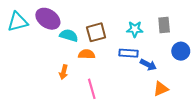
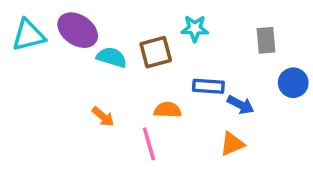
cyan star: (135, 29) -> (195, 28), moved
orange semicircle: (87, 54) -> (168, 110), moved
orange arrow: (64, 72) -> (103, 117), turned -64
orange triangle: (161, 89) -> (232, 144), moved

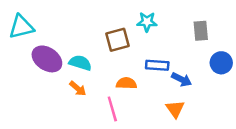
purple ellipse: (78, 30) -> (47, 59), moved
cyan semicircle: (112, 57) -> (80, 63), moved
orange triangle: (232, 144) -> (175, 109), turned -42

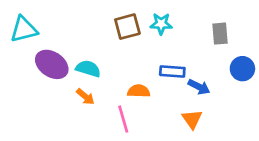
brown square: (117, 40) -> (127, 27), moved

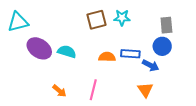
blue circle: (242, 69) -> (162, 46), moved
orange semicircle: (139, 91) -> (107, 57), moved
orange arrow: (85, 97) -> (59, 91), moved
pink line: (123, 119) -> (93, 90), turned 30

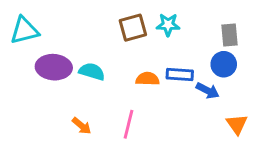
purple ellipse: (39, 48) -> (54, 67), turned -30
orange triangle: (145, 90) -> (237, 124), moved

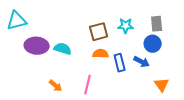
cyan star: (168, 25) -> (126, 26), moved
brown square: (133, 28) -> (99, 32), moved
blue rectangle: (180, 74) -> (120, 63), moved, turned 72

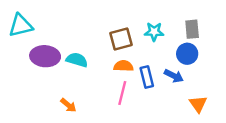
pink line: (88, 85) -> (122, 93), moved

